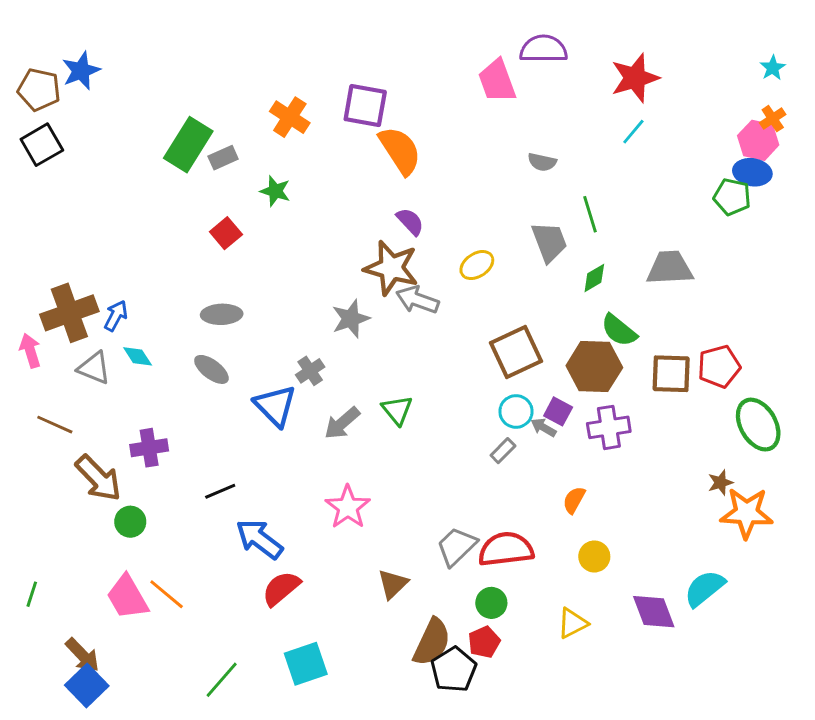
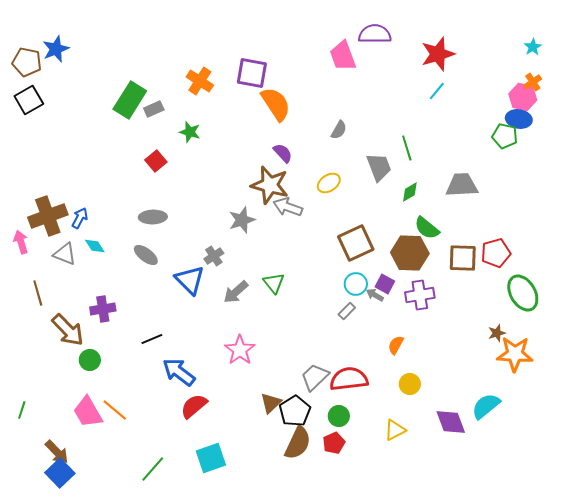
gray semicircle: (542, 162) -> (339, 130), moved, turned -72
brown line: (55, 425) -> (38, 293), turned 50
black pentagon: (454, 670) -> (295, 411), moved

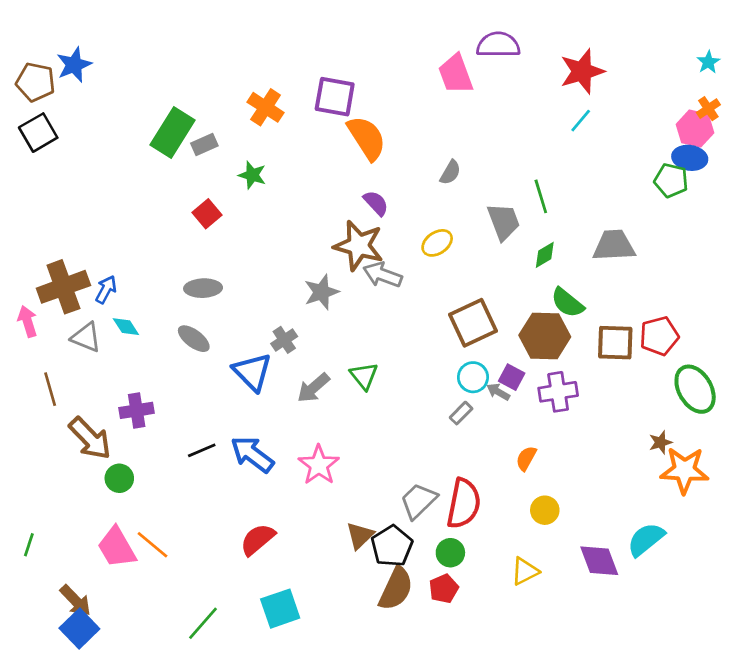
blue arrow: (179, 372) -> (252, 454), moved
red semicircle: (349, 379) -> (464, 504), turned 108

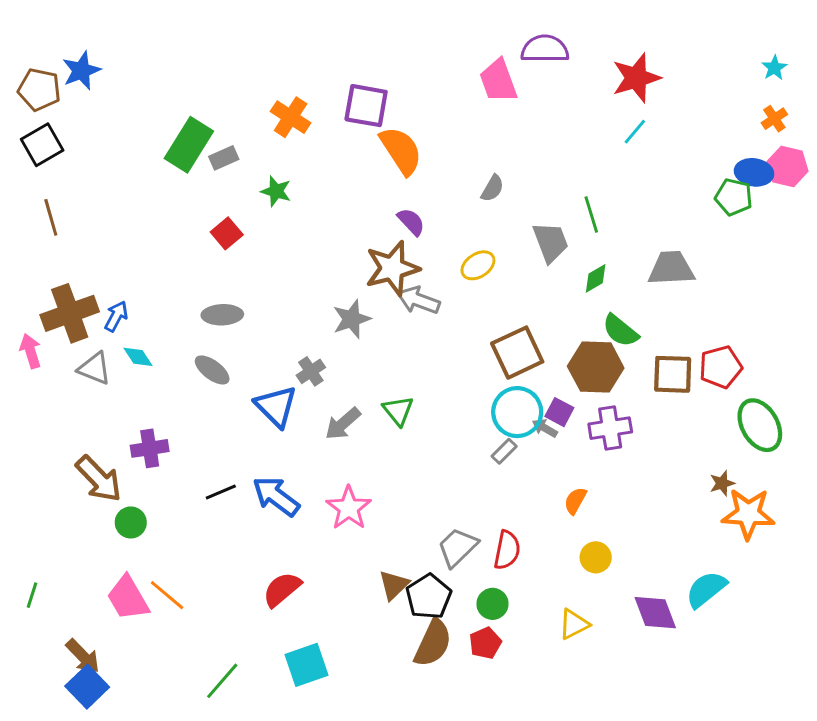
pink hexagon: (695, 129) -> (787, 167), moved
brown star: (359, 246) -> (392, 268), turned -30
cyan circle: (473, 377) -> (517, 412), size x1.5
brown line: (50, 389) -> (51, 217), moved
red semicircle: (464, 504) -> (507, 550), size x0.7

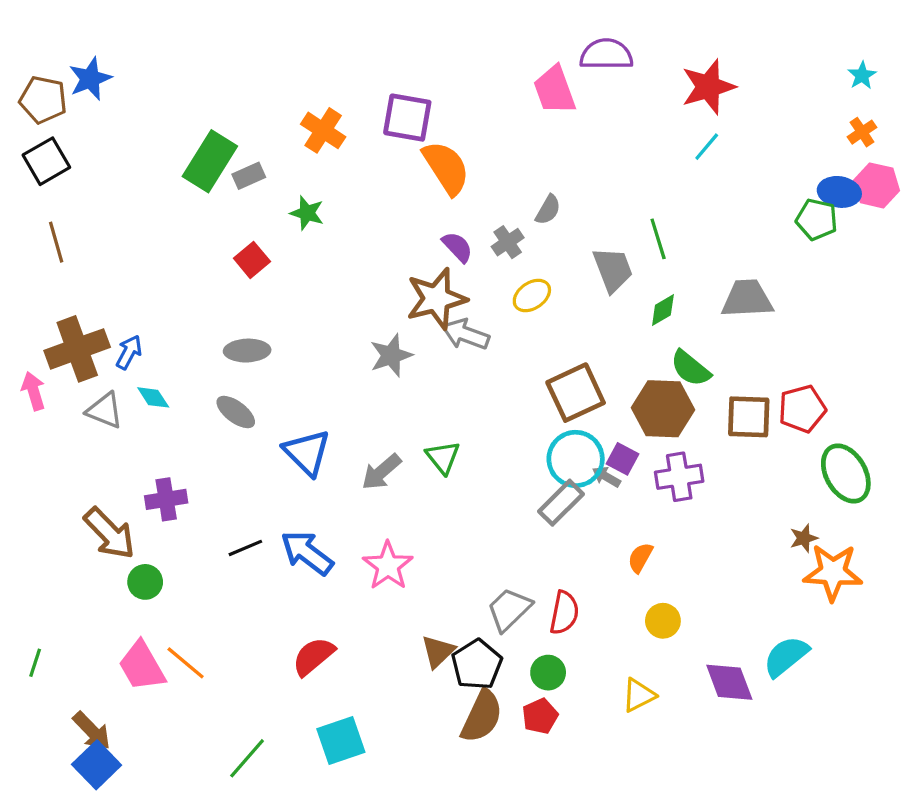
gray cross: (311, 371) -> (508, 242), moved
gray rectangle: (504, 451) -> (561, 503), size x1.6

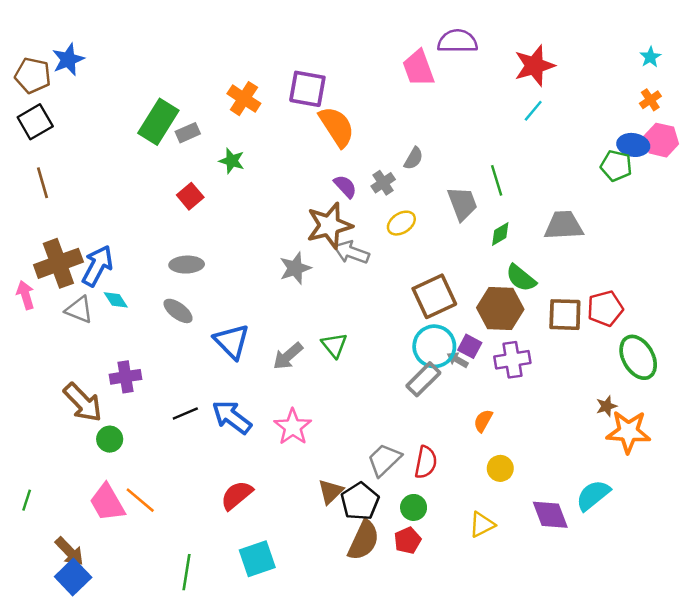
blue arrow: (129, 352) -> (97, 266), size x1.6
green line: (247, 758) -> (187, 572), turned -32

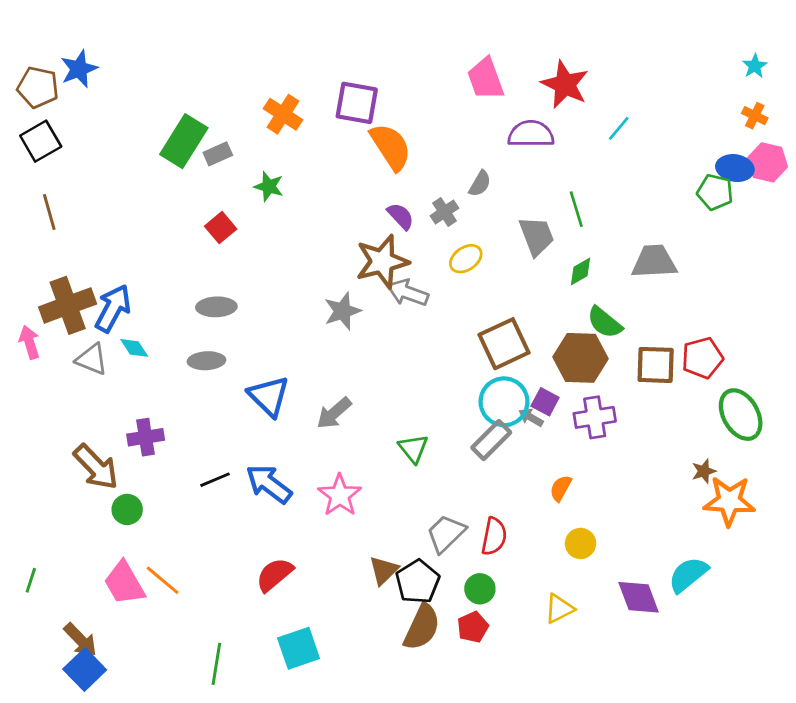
purple semicircle: (458, 41) -> (531, 134), moved
red star: (534, 66) -> (565, 84), moved, turned -30
orange cross: (650, 100) -> (755, 116), turned -30
gray ellipse: (178, 311) -> (206, 361), turned -40
green triangle: (334, 345) -> (413, 449), moved

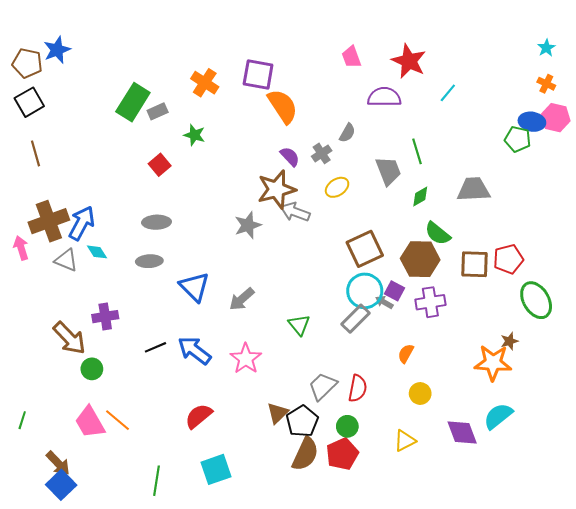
pink trapezoid: (486, 79) -> (351, 57), size x0.7
orange star: (729, 501) -> (493, 363), moved
red pentagon: (473, 627) -> (342, 454), size x1.4

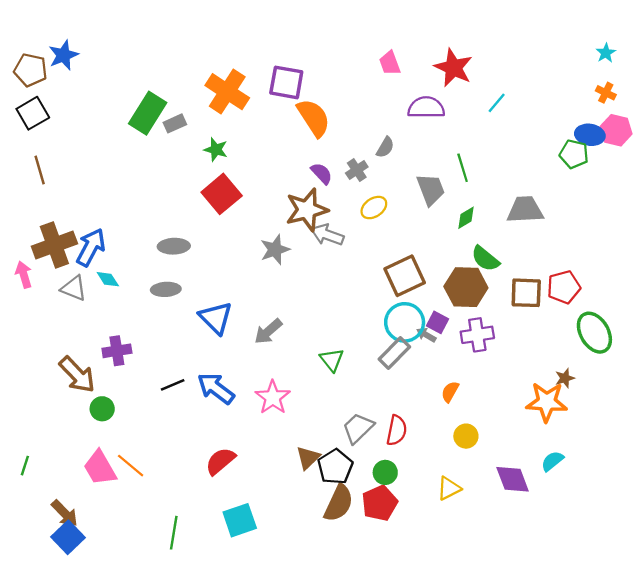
orange cross: (205, 83) -> (227, 92), size x1.4
red square: (160, 165) -> (222, 194), moved, size x1.6
cyan semicircle: (498, 416) -> (552, 461), size x0.7

